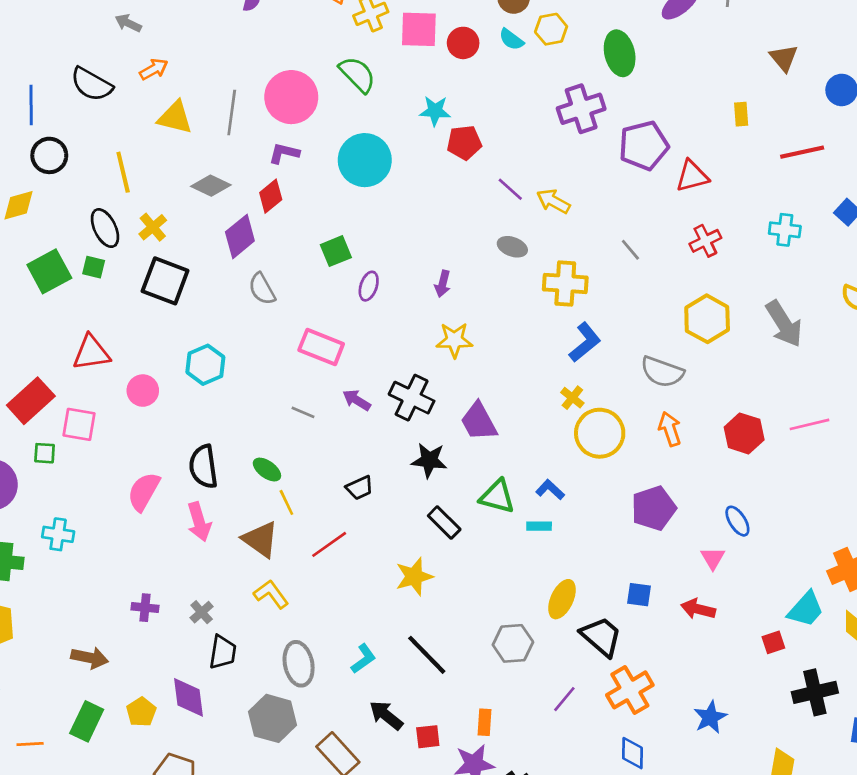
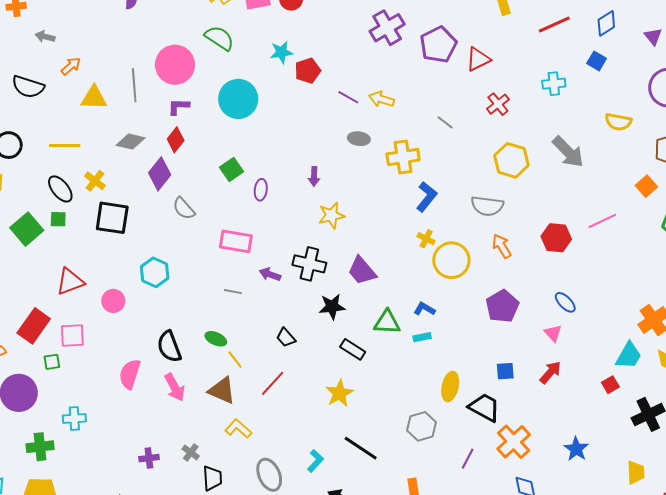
yellow line: (123, 172) -> (65, 146), turned -64
black trapezoid: (360, 488) -> (286, 337), turned 85
red arrow: (698, 609) -> (550, 372), turned 130

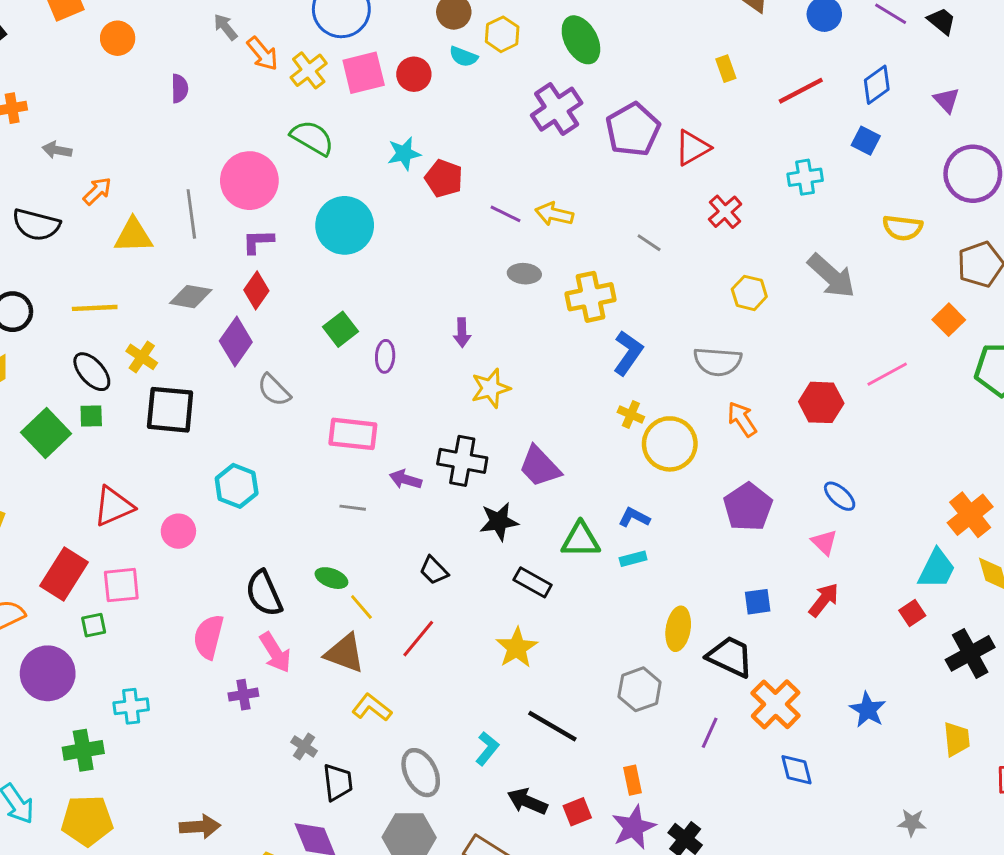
red pentagon: (308, 71) -> (444, 178), turned -30
yellow hexagon: (511, 160) -> (749, 293), size x0.7
purple cross: (149, 458) -> (243, 695), moved

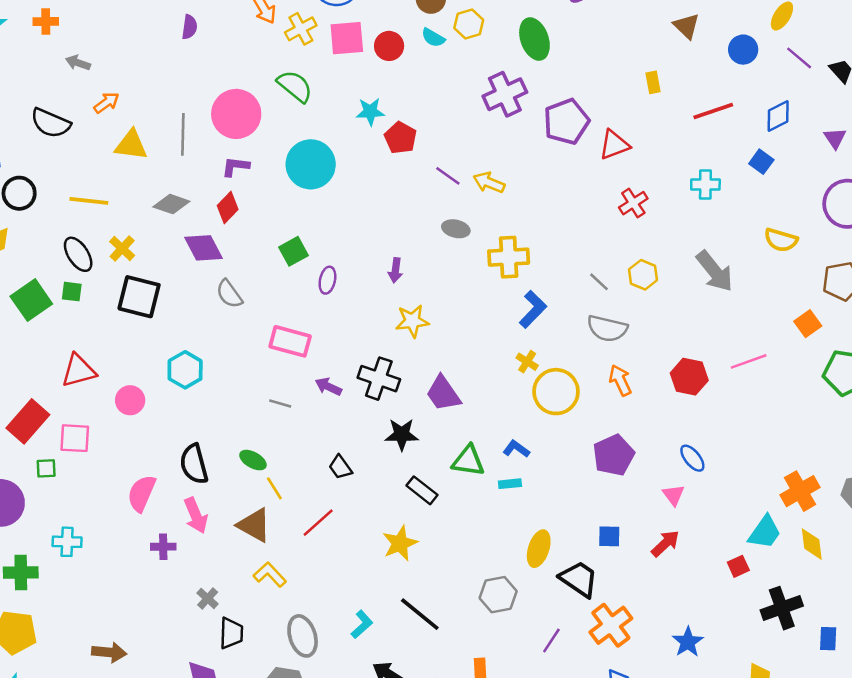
gray line: (649, 243) -> (599, 282), moved
purple diamond: (236, 341) -> (204, 248), turned -72

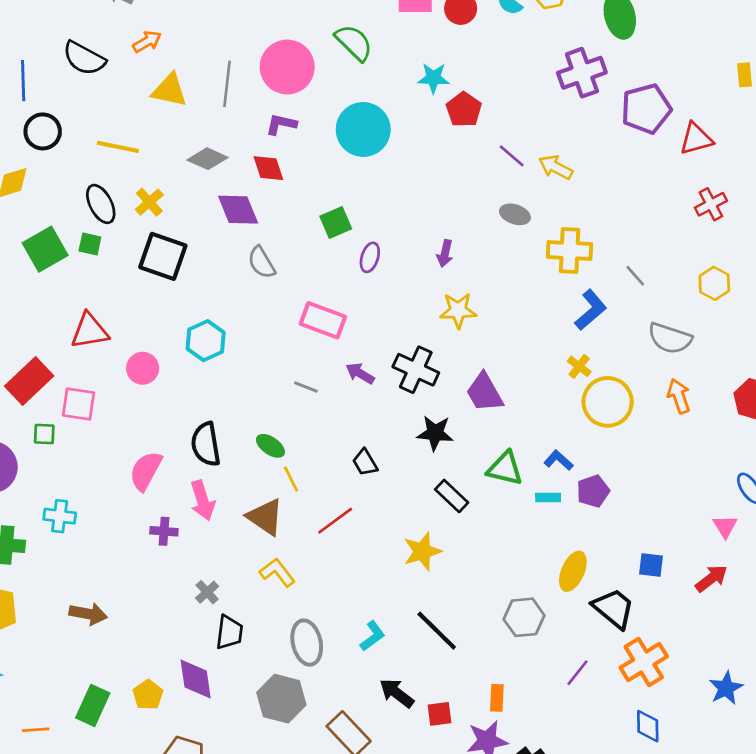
red diamond: (228, 207) -> (268, 168), turned -68
gray line: (599, 282) -> (635, 276), moved
purple pentagon: (614, 455) -> (593, 491), moved, size x0.7
brown arrow: (109, 652) -> (88, 614), moved

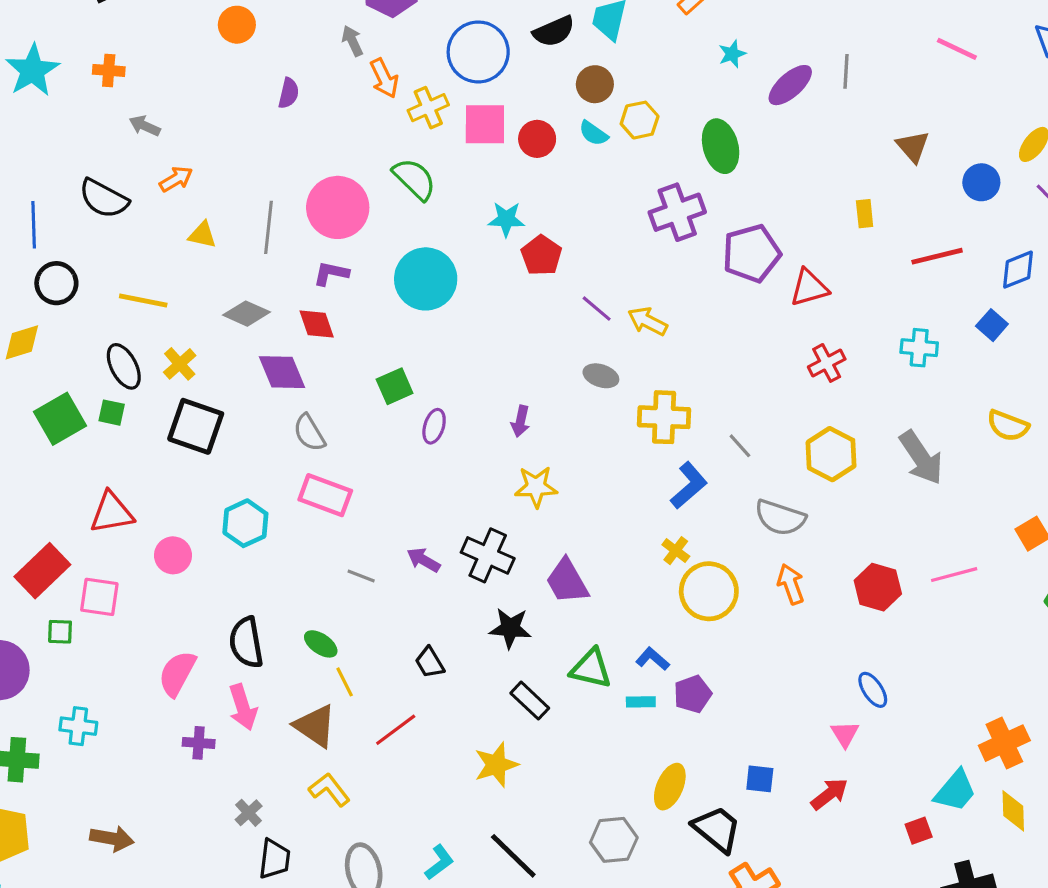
yellow triangle: (170, 90) -> (202, 235), size x0.7
yellow hexagon: (714, 283) -> (831, 454), size x1.4
pink rectangle: (323, 320) -> (325, 495), moved

